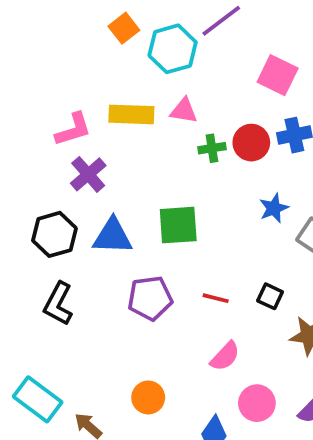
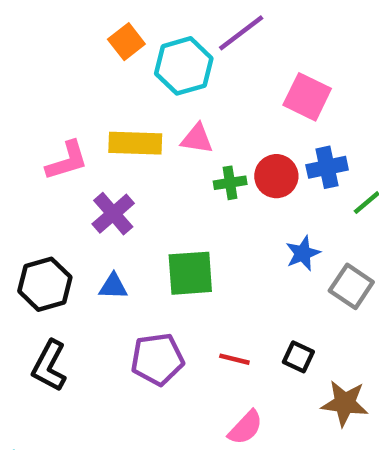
purple cross: (88, 174) -> (113, 214), moved
blue triangle: (113, 236) -> (113, 286), size x0.6

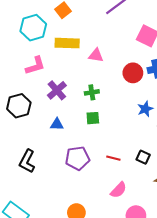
cyan hexagon: (184, 66) -> (33, 28), moved
yellow rectangle: (135, 143) -> (67, 43), moved
green cross: (230, 183) -> (92, 92), moved
green square: (190, 273) -> (93, 118), size x0.6
black hexagon: (45, 284) -> (19, 106), moved

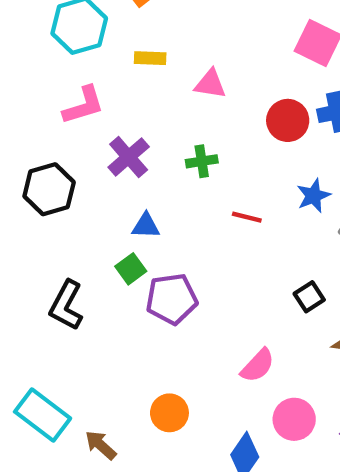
yellow rectangle: (67, 43) -> (150, 58), size x0.6
green square: (93, 118) -> (131, 269), moved, turned -32
blue triangle: (57, 124) -> (146, 226), moved
black square: (143, 157) -> (309, 297), turned 32
red line: (113, 158) -> (247, 217), moved

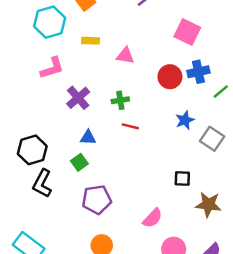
black hexagon: (49, 189) -> (32, 150), moved
red line: (247, 217) -> (130, 126), moved
black square: (309, 297) -> (182, 178), turned 35
purple pentagon: (172, 299) -> (97, 200), moved

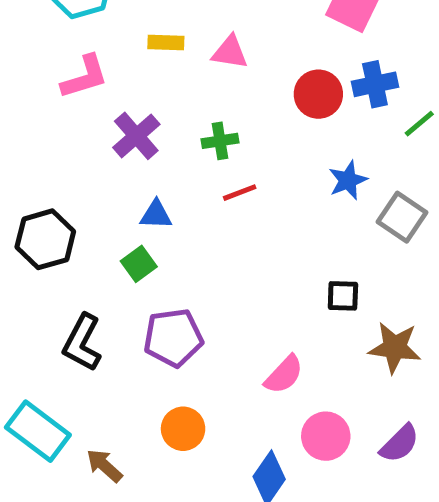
yellow rectangle: (91, 41) -> (166, 42), moved
red line: (130, 126) -> (240, 193), turned -35
black L-shape: (42, 183) -> (82, 343), moved

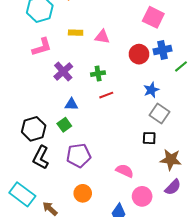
gray square: (402, 217) -> (159, 113), moved
black hexagon: (45, 239) -> (34, 129), moved
pink semicircle: (284, 375) -> (125, 171), turned -108
purple semicircle: (400, 444) -> (173, 187), moved

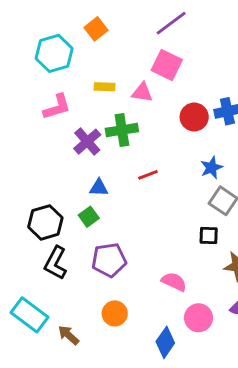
pink square: (153, 17) -> (167, 65), moved
green cross: (98, 74) -> (122, 130), moved, size x1.5

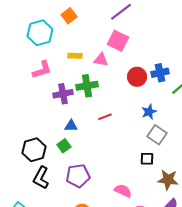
purple cross: (87, 142) -> (63, 94), turned 30

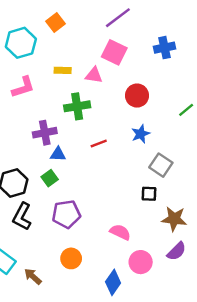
blue cross: (160, 73) -> (165, 48), moved
purple cross: (63, 94) -> (45, 133), moved
blue star: (149, 112) -> (141, 134), moved

